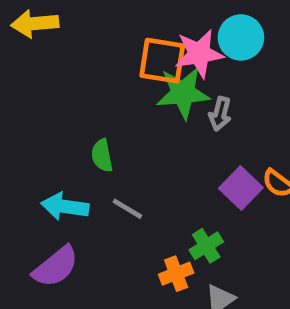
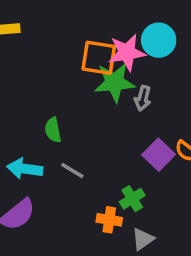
orange cross: (176, 274) -> (109, 220), turned 30

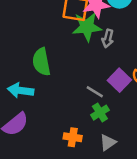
green semicircle: (53, 130) -> (41, 62), size x1.5
gray line: (72, 170) -> (95, 92), moved
orange cross: (109, 220) -> (73, 137), moved

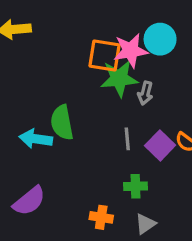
cyan arrow: (21, 90) -> (36, 139), moved
gray line: (95, 92) -> (127, 139), moved, turned 54
green cross: (100, 113) -> (136, 186), turned 30

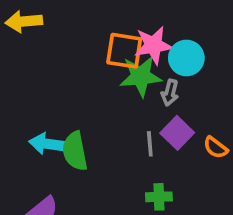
cyan circle: (160, 39) -> (186, 58), moved
green semicircle: (62, 123) -> (75, 151), moved
purple square: (160, 145) -> (177, 133), moved

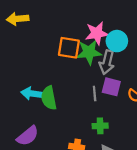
orange square: (124, 51) -> (69, 48), moved
gray arrow: (170, 93) -> (107, 62), size x1.5
purple square: (177, 133) -> (111, 87), turned -30

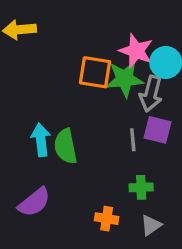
pink star: (97, 33) -> (136, 51), turned 30
cyan arrow: (32, 93) -> (41, 140), turned 75

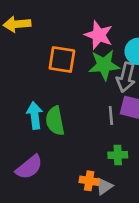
pink star: (136, 51) -> (99, 35), moved
orange square: (95, 72) -> (62, 60), moved
gray triangle: (151, 225) -> (104, 186), moved

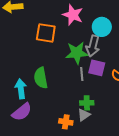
green star: (104, 65) -> (77, 53), moved
cyan arrow: (35, 115) -> (21, 89), moved
gray triangle: (104, 186) -> (84, 115), moved

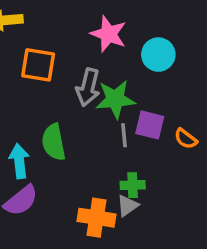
orange square: (46, 33) -> (38, 65), moved
gray arrow: (93, 46) -> (88, 87), moved
orange cross: (66, 122) -> (97, 218), size x1.5

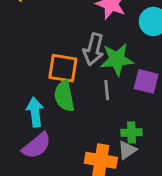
orange square: (38, 65) -> (63, 68), moved
gray line: (124, 135) -> (107, 90), moved

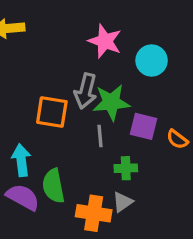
green semicircle: (64, 96) -> (53, 186), moved
green cross: (132, 133) -> (126, 168), moved
purple semicircle: (37, 146) -> (23, 197), turned -112

